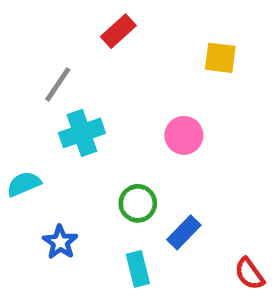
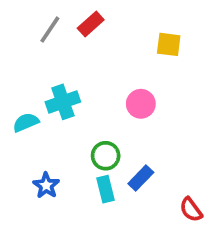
gray line: (58, 84) -> (50, 30), moved
cyan semicircle: (24, 184) -> (26, 122), moved
cyan rectangle: (138, 269) -> (106, 189), moved

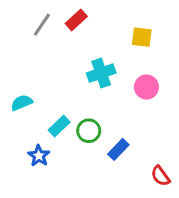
cyan cross: (63, 102) -> (101, 73), moved
pink circle: (141, 104) -> (146, 87), moved
cyan rectangle: (106, 189) -> (59, 126), moved, turned 60

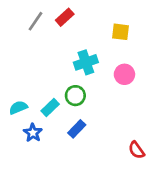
cyan semicircle: (22, 103) -> (18, 108), moved
green circle: (89, 131) -> (75, 96), moved
blue rectangle: (118, 149) -> (77, 129), moved

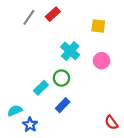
cyan cross: (86, 62) -> (70, 51), turned -30
cyan semicircle: (18, 108) -> (15, 111), moved
blue star: (33, 133) -> (30, 125), moved

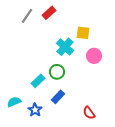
yellow square: (98, 26) -> (83, 33), moved
red semicircle: (111, 122) -> (89, 113), moved
blue star: (30, 125) -> (35, 110), moved

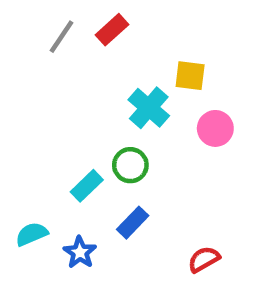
red semicircle: (89, 113) -> (204, 259), turned 96

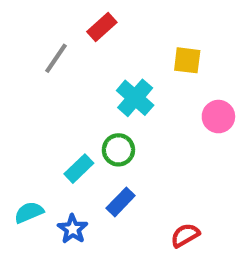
gray line: (61, 37) -> (56, 58), moved
yellow square: (190, 76) -> (187, 60), moved
pink circle: (215, 128) -> (218, 117), moved

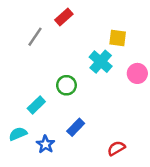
cyan cross: (135, 98) -> (101, 62), moved
green circle: (118, 150) -> (66, 85), moved
cyan rectangle: (79, 169) -> (36, 105), moved

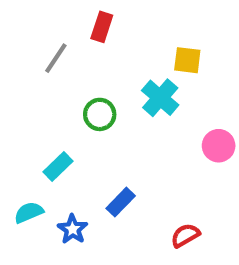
red rectangle: (64, 17) -> (102, 27), turned -30
pink circle: (137, 73) -> (219, 146), moved
green circle: (66, 85) -> (100, 114), moved

